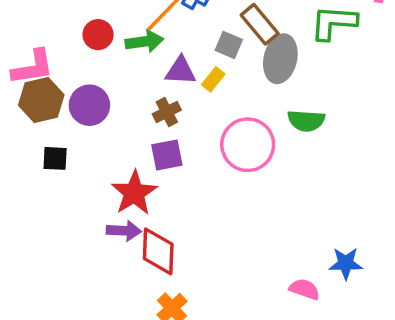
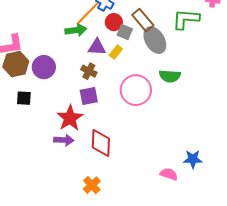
red circle: (98, 35) -> (114, 22), moved
gray ellipse: (280, 59) -> (155, 40), turned -44
brown cross: (167, 112) -> (89, 71), turned -35
red diamond: (158, 251) -> (101, 143), moved

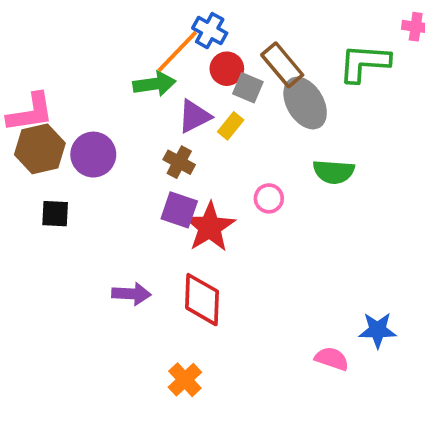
purple triangle: (97, 47) -> (194, 116), turned -30
pink circle: (136, 90) -> (269, 198), size x0.5
purple square: (89, 96) -> (179, 210), turned 30
red star: (70, 118) -> (210, 227), moved

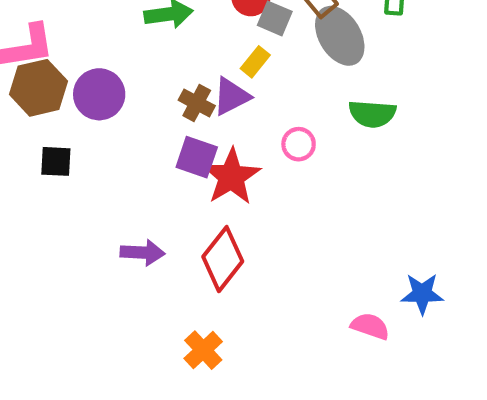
purple triangle: (194, 116) -> (231, 96), moved
red diamond: (202, 300) -> (223, 259), turned 36

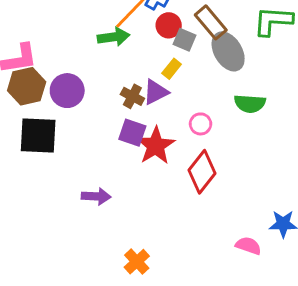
black square: (56, 161) -> (38, 136), size x1.8
red diamond: (223, 259) -> (202, 172), moved

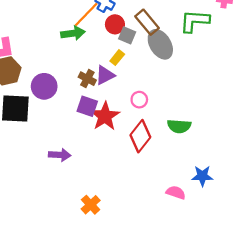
purple circle: (67, 91) -> (44, 86), moved
green semicircle: (250, 104) -> (179, 126), moved

